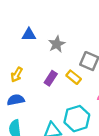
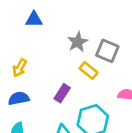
gray star: (57, 44) -> (78, 42), moved
purple rectangle: (51, 78) -> (62, 93), moved

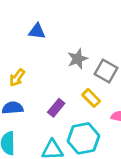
yellow rectangle: (89, 71) -> (91, 98), moved

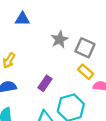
yellow rectangle: (91, 98) -> (86, 72), moved

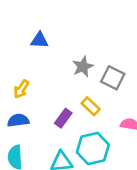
yellow rectangle: (86, 72) -> (91, 106), moved

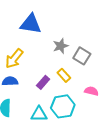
blue triangle: (40, 40) -> (31, 24), size x1.6
yellow arrow: (21, 89) -> (14, 59), size x1.5

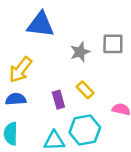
gray square: (82, 56) -> (113, 44), moved, turned -30
purple rectangle: (43, 82) -> (58, 100), turned -56

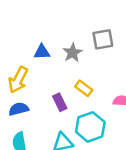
blue triangle: (41, 25) -> (42, 52), moved, size x0.6

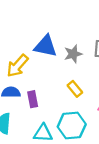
blue triangle: (42, 52) -> (46, 46), size x1.5
purple rectangle: (60, 102) -> (33, 99), moved

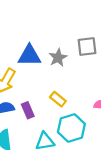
yellow rectangle: (75, 89) -> (58, 99), moved

